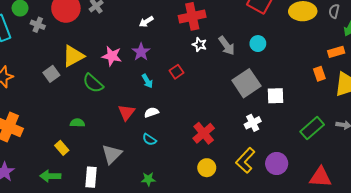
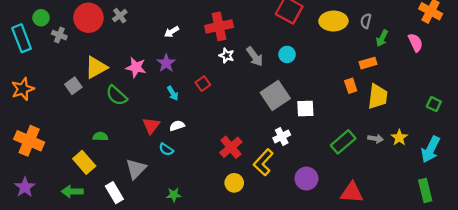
cyan semicircle: (149, 140) -> (166, 149), moved
yellow rectangle: (62, 148) -> (84, 162), size x1.5
yellow L-shape: (245, 160) -> (263, 162), moved
white rectangle: (91, 177) -> (114, 193), turned -36

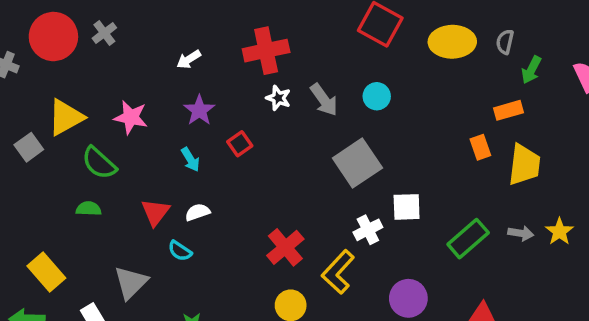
purple star: (166, 63) -> (199, 110), moved
white square: (305, 108) -> (407, 207), moved
green semicircle: (100, 136) -> (89, 209), moved

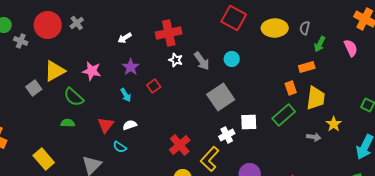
yellow star: (559, 232) -> (334, 124), moved
green rectangle: (468, 239) -> (284, 115), moved

